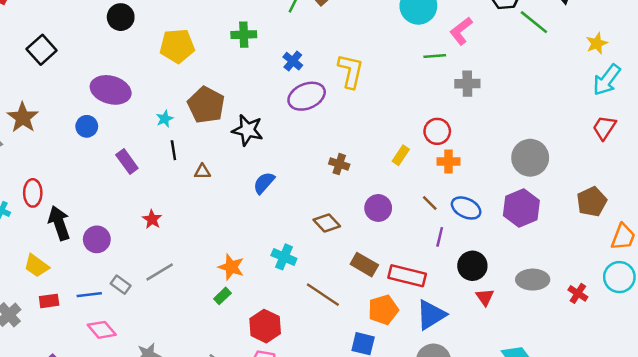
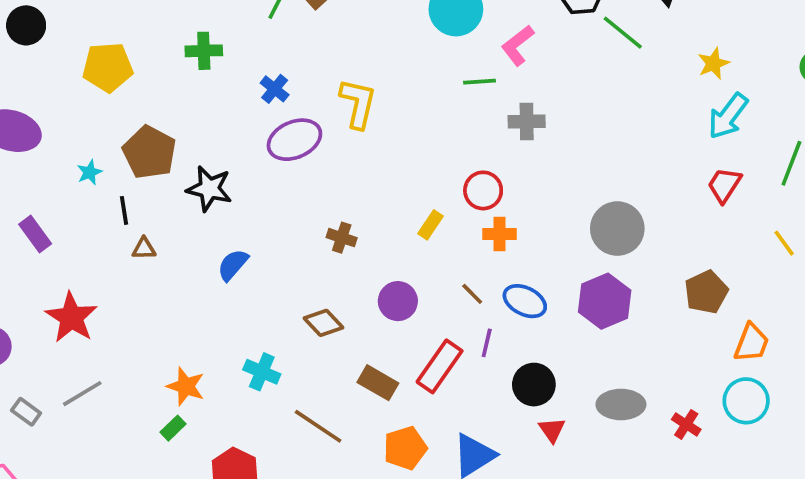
black line: (173, 150) -> (124, 210), moved
red star: (152, 219) -> (71, 317), size x1.8
red rectangle: (407, 276) -> (440, 366), moved, turned -69

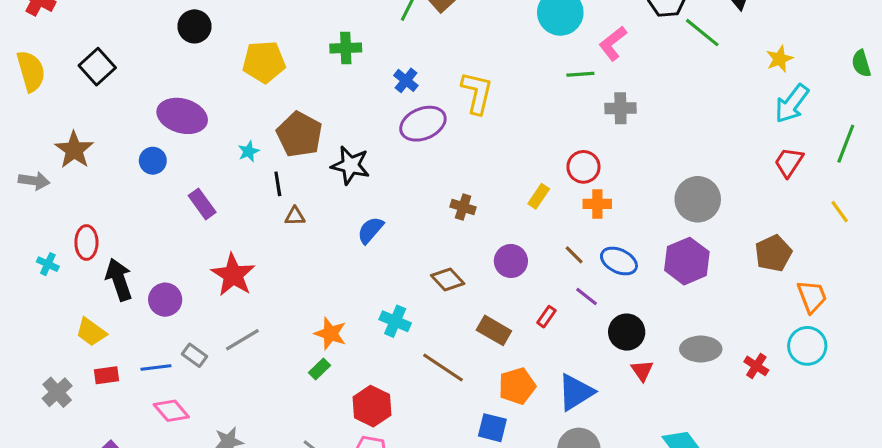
purple line: (487, 343) -> (587, 297), turned -65
orange trapezoid: (752, 343) -> (812, 297), turned -42
red rectangle: (440, 366) -> (546, 317), size x0.5

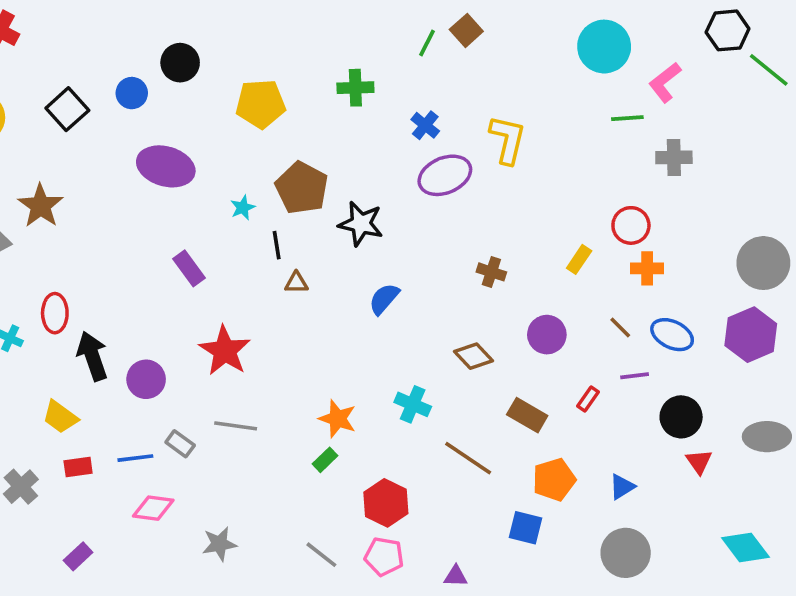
blue circle: (153, 161) -> (132, 93), moved
purple line: (587, 297) -> (635, 376), turned -45
gray line: (242, 340) -> (236, 426), turned 39
blue triangle: (576, 392) -> (622, 487), size x0.6
pink diamond: (171, 411) -> (153, 508), turned -42

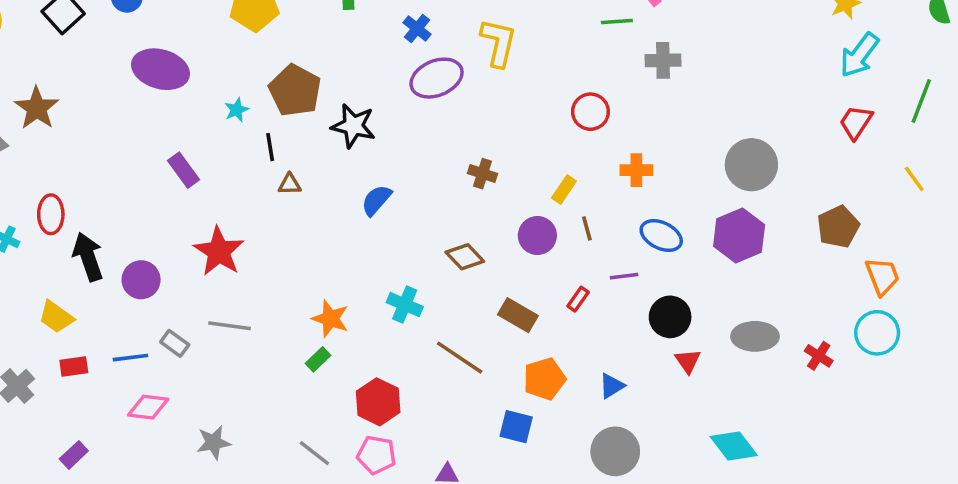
red circle: (631, 225) -> (590, 112), moved
yellow rectangle: (579, 259) -> (564, 190), moved
brown line: (620, 327) -> (587, 228), moved, turned 30

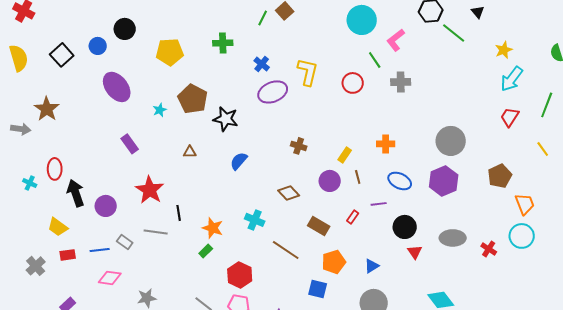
green line: (617, 21) -> (375, 60), turned 60
purple ellipse: (161, 69) -> (117, 87), turned 36
red circle: (590, 112) -> (353, 83), moved
black line: (270, 147) -> (179, 213), moved

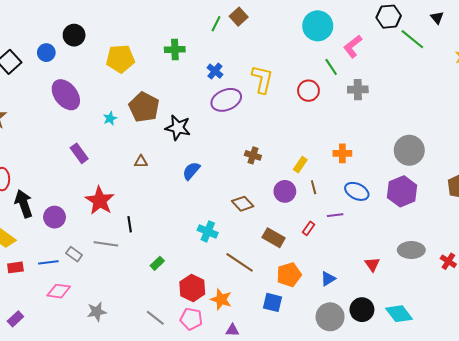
black circle: (405, 227) -> (362, 310), moved
orange star: (213, 228) -> (221, 299), moved

